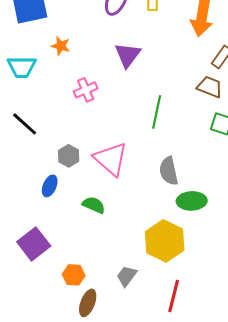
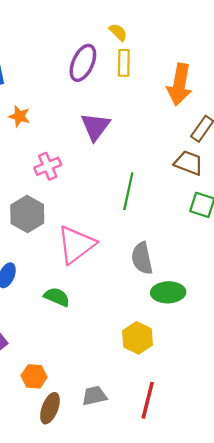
gray hexagon: (69, 156) -> (27, 214), moved, size x1.4
pink triangle: (111, 159) -> (76, 245), turned 42
yellow hexagon: (165, 241) -> (137, 338), size x0.7
gray trapezoid: (127, 276) -> (94, 396), moved, turned 40

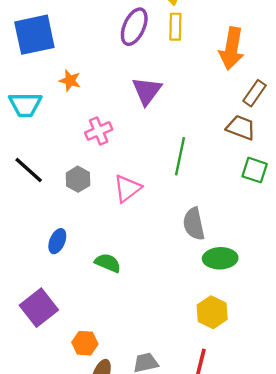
gray hexagon: (27, 214) -> (78, 179), size x0.7
pink triangle: (76, 245) -> (127, 188), moved, size x0.7
yellow hexagon: (137, 338) -> (212, 312), moved

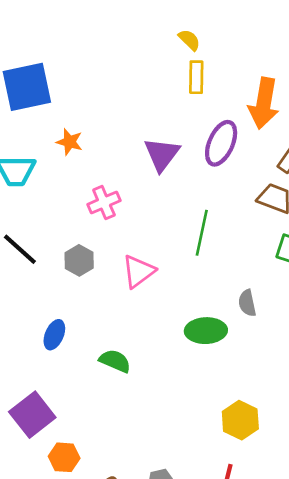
purple ellipse: (134, 27) -> (221, 143), moved
gray semicircle: (194, 224) -> (247, 303), moved, size x0.7
green ellipse: (220, 258) -> (206, 331), moved
orange hexagon: (85, 343) -> (64, 457), moved

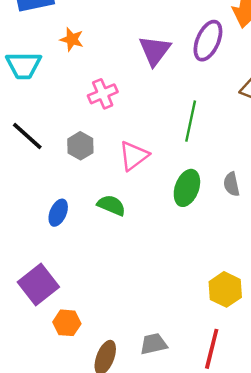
green ellipse: (206, 331) -> (187, 188), moved, turned -68
green semicircle: (115, 361) -> (111, 205), moved

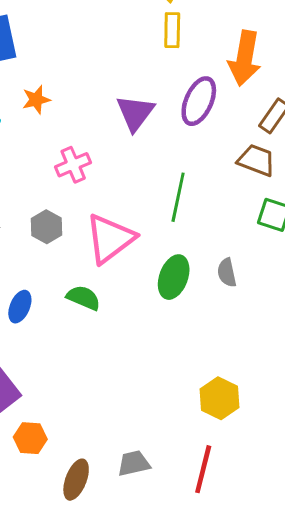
orange star: (72, 39) -> (36, 100), turned -30
pink triangle: (134, 156) -> (110, 239), size x1.4

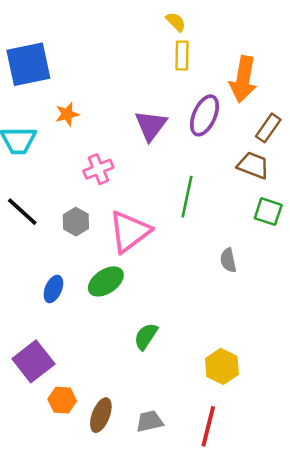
green ellipse: (174, 277) -> (106, 281), moved, turned 36
green semicircle: (83, 298) -> (146, 336), moved, turned -80
brown ellipse: (76, 480) -> (101, 415), moved

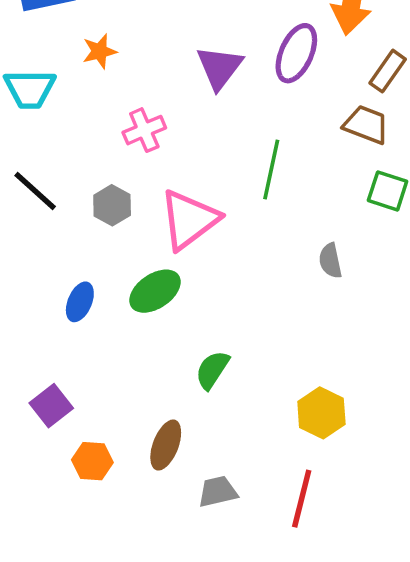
purple square: (33, 361) -> (51, 406), size x0.7
brown ellipse: (101, 415) -> (166, 445), moved

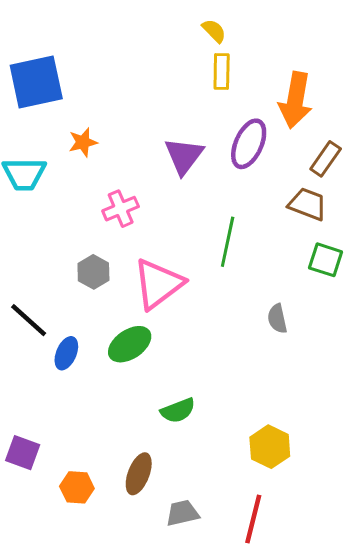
black line: (35, 191) -> (29, 320), moved
green semicircle: (212, 370) -> (178, 411), turned -144
purple square: (51, 406) -> (23, 453), moved, turned -32

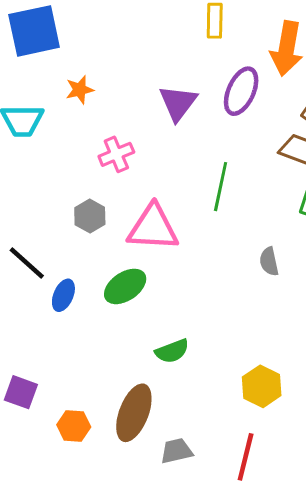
pink triangle: (158, 284) -> (153, 228), turned 40
brown ellipse: (139, 474) -> (134, 413), size x1.4

